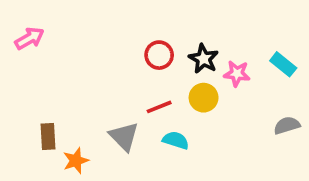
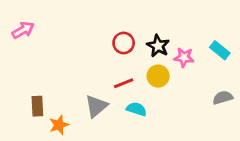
gray triangle: (124, 137) -> (96, 106), turned 35

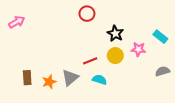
red circle: (124, 43) -> (87, 14), moved
pink star: (184, 57) -> (138, 49), moved
orange star: (59, 125) -> (49, 82), moved

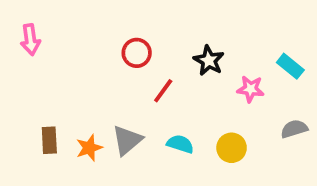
red circle: (87, 14) -> (137, 53), moved
pink arrow: (17, 22) -> (30, 40), turned 112
yellow circle: (115, 56) -> (232, 148), moved
red line: (90, 61) -> (163, 91), moved, turned -32

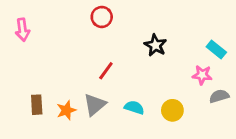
red circle: (137, 53) -> (102, 17), moved
pink star: (251, 89) -> (202, 75), moved
red line: (163, 91) -> (106, 71), moved

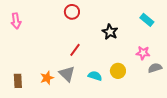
cyan rectangle: (216, 50) -> (147, 20), moved
brown rectangle: (37, 105) -> (18, 81), moved
gray triangle: (95, 105) -> (67, 74), turned -36
yellow circle: (172, 110) -> (118, 71), moved

